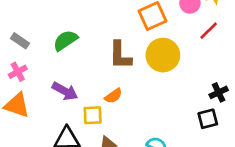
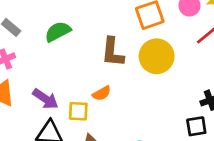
purple arrow: (65, 91) -> (45, 99), moved

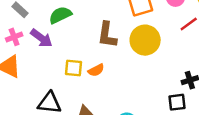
purple arrow: (45, 99) -> (41, 38), moved
yellow square: (78, 111) -> (74, 68), moved

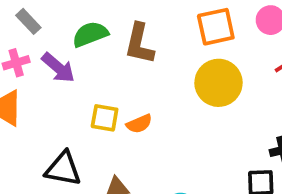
brown L-shape: (107, 35) -> (139, 44), moved

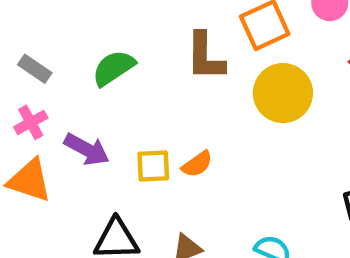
brown L-shape: (139, 44) -> (205, 57), moved
purple arrow: (58, 68) -> (87, 149), moved

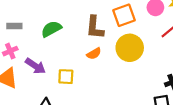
gray rectangle: (35, 69) -> (14, 26), turned -40
orange semicircle: (197, 164) -> (94, 54), moved

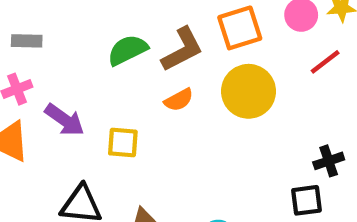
brown L-shape: (95, 27) -> (182, 49), turned -125
green semicircle: (51, 29) -> (128, 50), moved

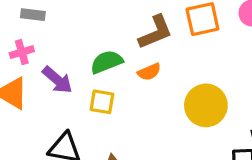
green semicircle: (128, 50) -> (107, 62), moved
yellow circle: (249, 91) -> (206, 105), moved

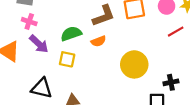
pink cross: (22, 52) -> (29, 22), moved, turned 32

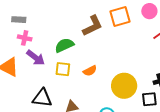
orange semicircle: (98, 41) -> (90, 71), moved
yellow circle: (134, 64) -> (124, 86), moved

